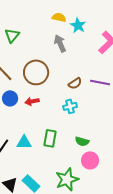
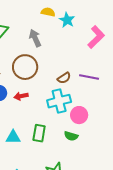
gray arrow: (60, 43) -> (35, 38), moved
cyan cross: (70, 106) -> (59, 101), size x1.6
pink circle: (90, 160) -> (79, 115), moved

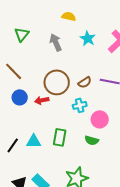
cyan star: (67, 20) -> (88, 38), moved
brown circle: (25, 67) -> (57, 82), moved
cyan cross: (59, 101) -> (80, 105), size x0.6

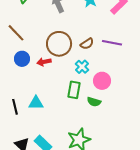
cyan cross: (80, 105) -> (82, 67), turned -32
green rectangle: (60, 137) -> (74, 90), moved
black line: (13, 145) -> (15, 107), turned -49

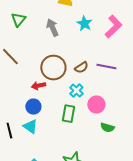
blue circle: (22, 59) -> (33, 107), moved
green semicircle: (94, 102) -> (107, 128), moved
cyan triangle: (36, 103) -> (30, 127), turned 35

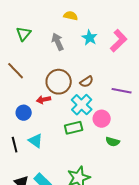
purple line: (106, 67) -> (122, 91), moved
cyan cross: (76, 91) -> (82, 105), size x1.5
blue circle: (33, 107) -> (24, 113), moved
green rectangle: (68, 114) -> (74, 128), turned 66

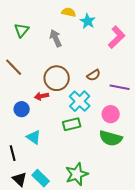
cyan star: (90, 38) -> (88, 21), moved
brown semicircle: (87, 82) -> (94, 75), moved
pink circle: (102, 119) -> (111, 114), moved
green semicircle: (113, 142) -> (111, 138), size x1.6
black line: (15, 145) -> (13, 153), moved

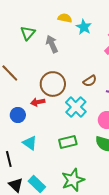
green triangle: (22, 30) -> (28, 33), moved
green rectangle: (72, 124) -> (68, 142), moved

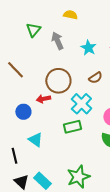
cyan star: (84, 27) -> (88, 48), moved
green rectangle: (68, 142) -> (72, 127), moved

